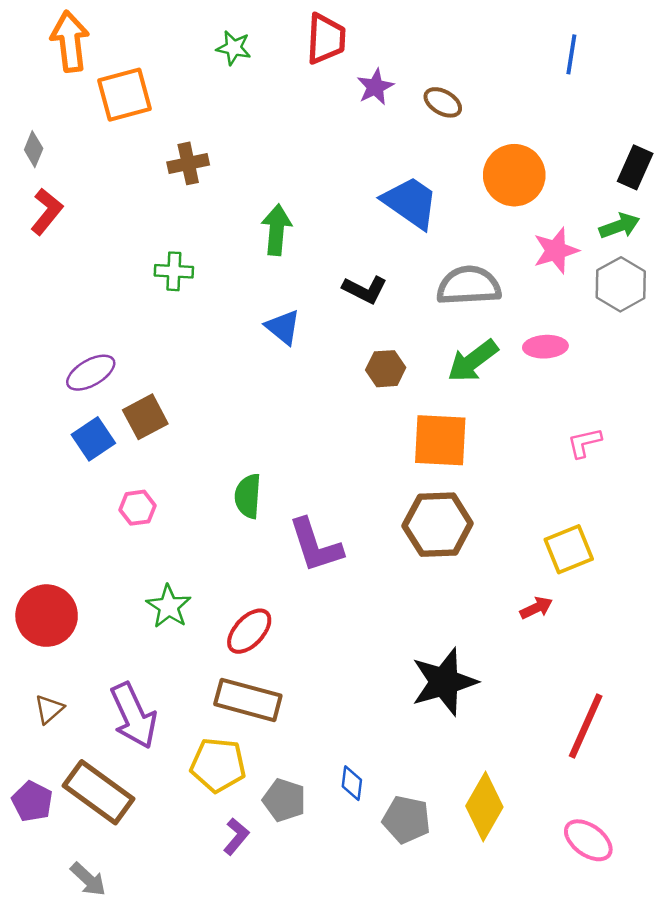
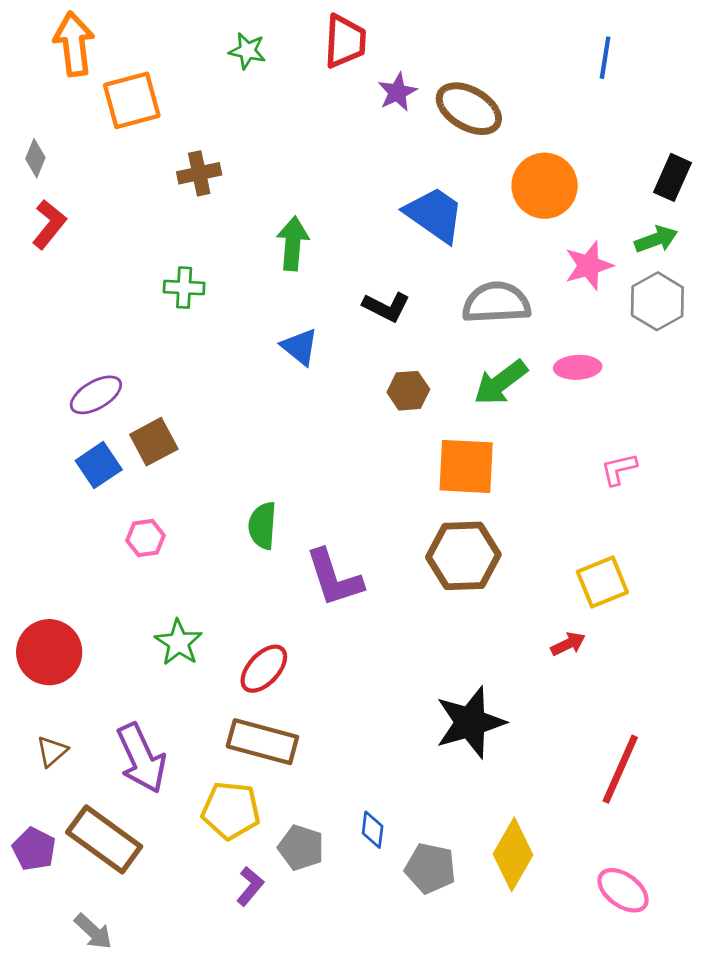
brown ellipse: (443, 102) -> (469, 109), size x1.6

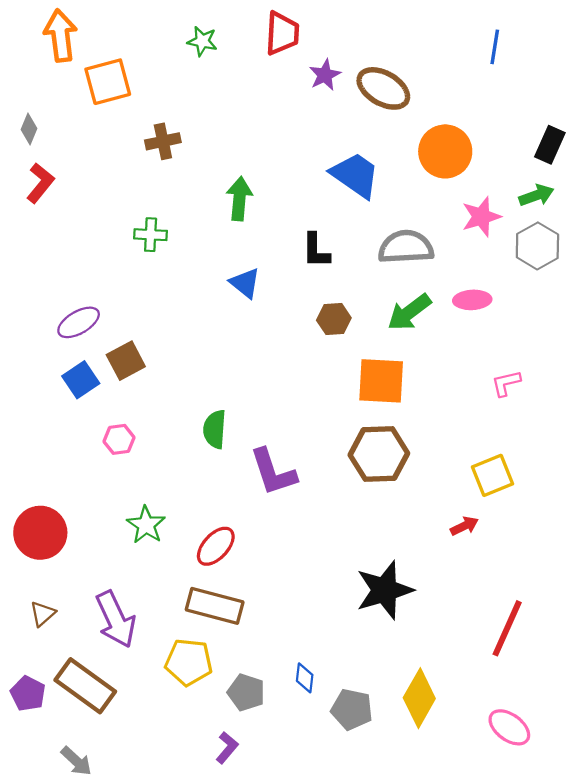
black L-shape: (386, 307) -> (316, 250), turned 63
purple L-shape: (250, 886) -> (227, 748), moved

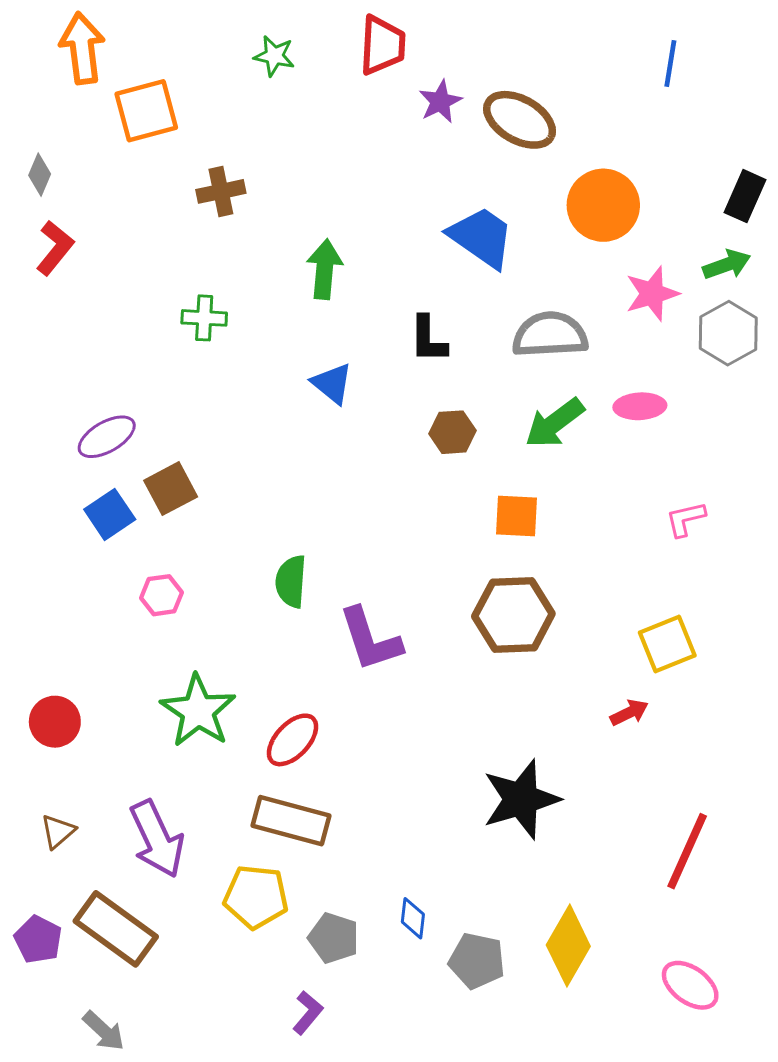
orange square: (381, 381) -> (516, 516), size x0.7
green star: (146, 525) -> (198, 711), size x1.4
red circle: (40, 533) -> (55, 722), size x0.7

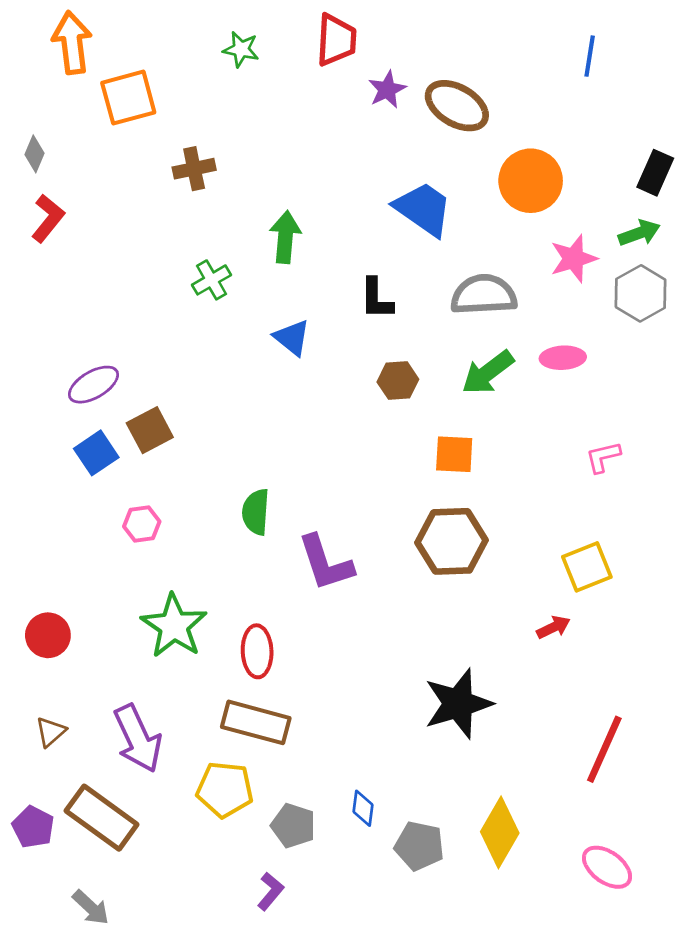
green cross: (204, 318) -> (211, 280), moved, turned -33
red ellipse: (293, 740) -> (257, 651), turned -45

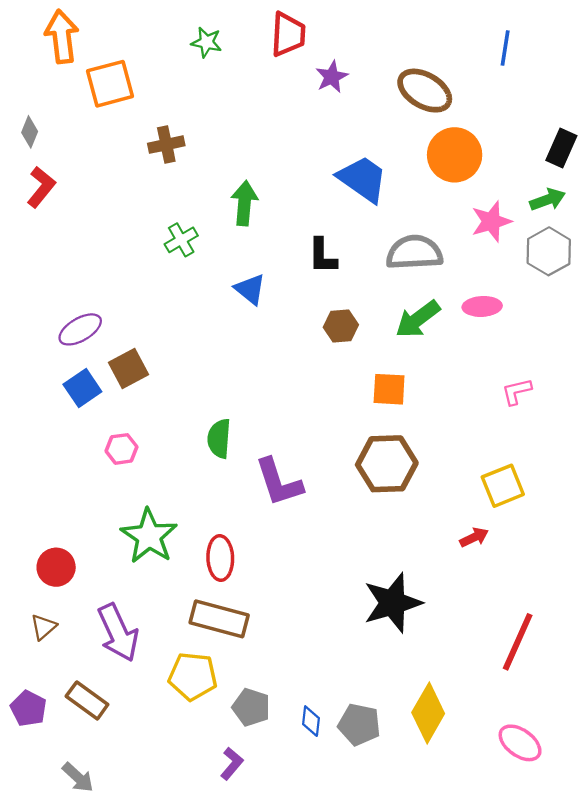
brown ellipse: (457, 106) -> (425, 91), moved
red circle: (48, 635) -> (56, 567), moved
blue diamond: (363, 808) -> (311, 721), moved
brown rectangle: (102, 818) -> (87, 700), size x0.7

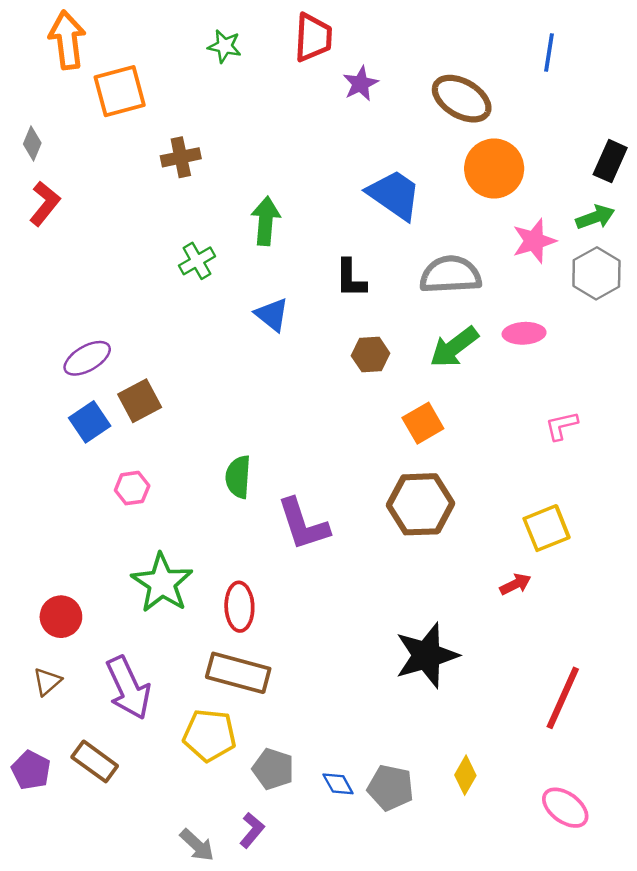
orange square: (389, 389) -> (423, 423), turned -33
yellow diamond: (428, 713) -> (465, 775), size x0.6
blue diamond: (311, 721) -> (338, 784), turned -36
gray arrow: (78, 777) -> (197, 845), moved

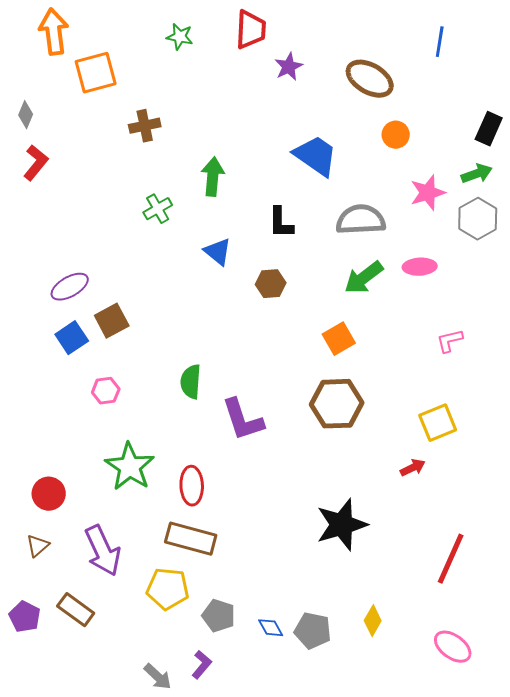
orange circle: (494, 169) -> (396, 135), size x0.6
brown hexagon: (371, 355) -> (271, 284), moved

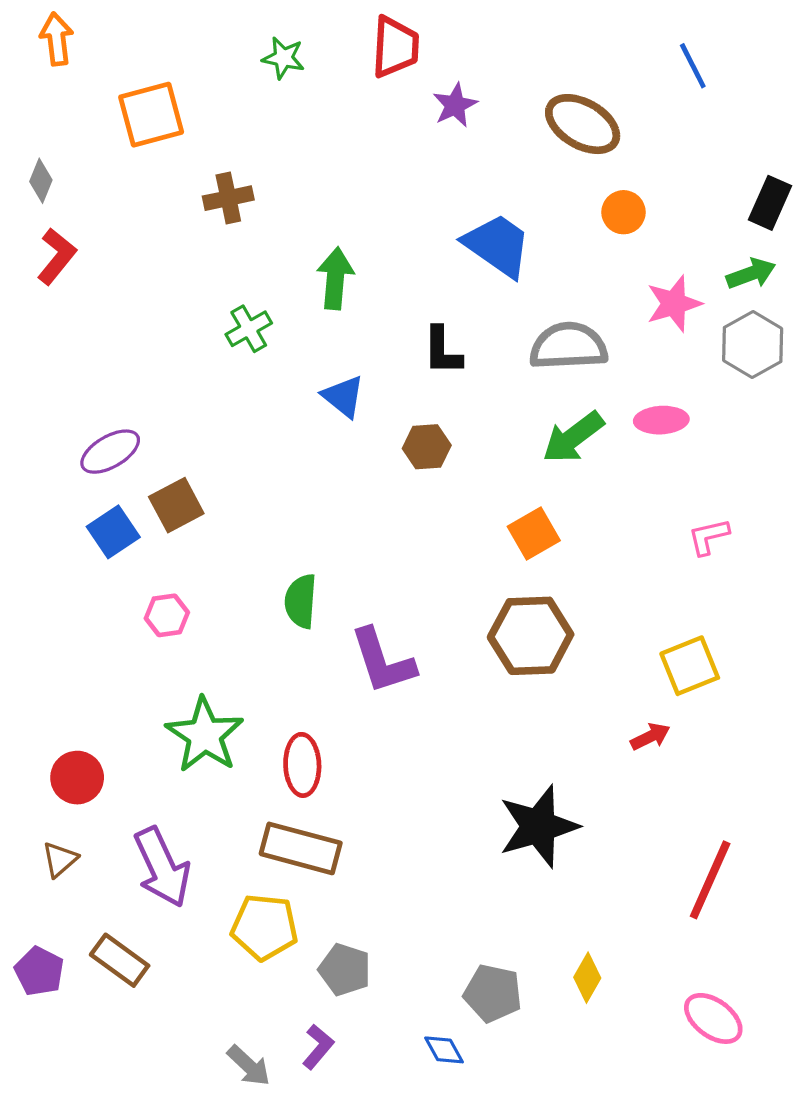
orange arrow: (54, 32) -> (57, 39), moved, size x0.7
blue line: (440, 42) -> (693, 66), turned -36
blue diamond: (271, 628) -> (444, 1050), moved

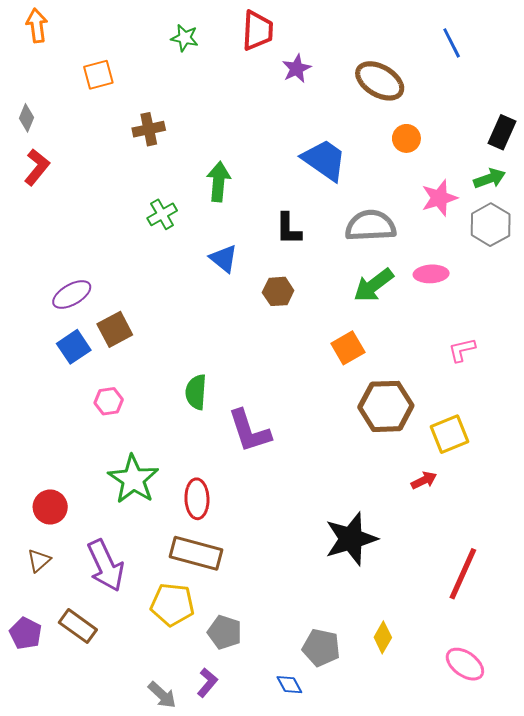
orange square: (151, 115) -> (98, 75), size x0.7
brown hexagon: (531, 636) -> (386, 406), moved

